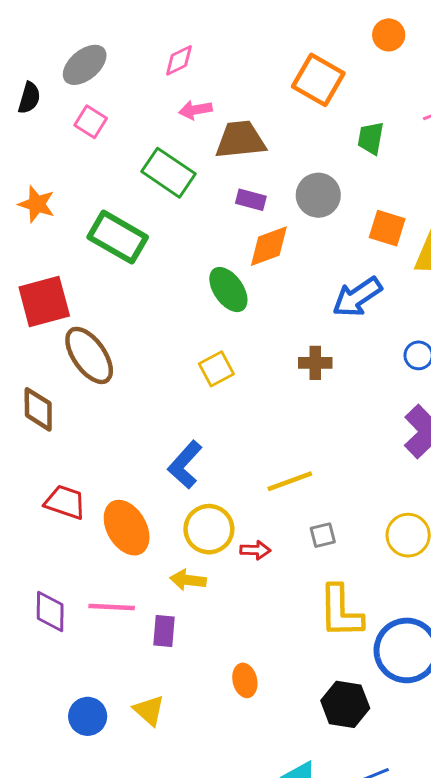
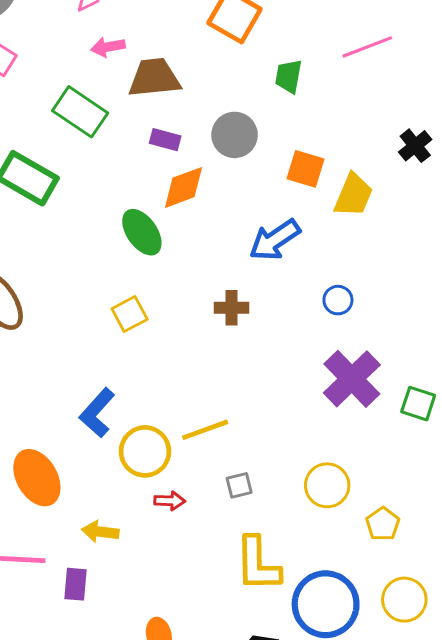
yellow circle: (209, 529) -> (145, 451), moved

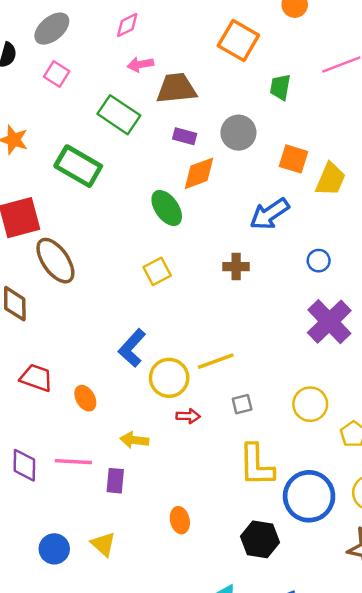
orange ellipse: (37, 478) -> (85, 398), size x0.6

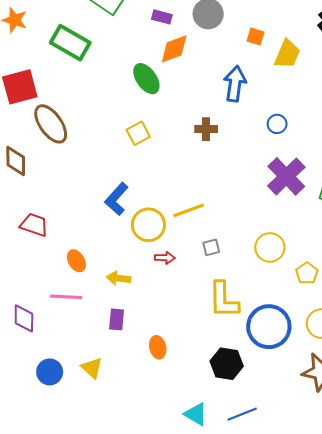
orange square: (293, 159) -> (255, 36), size x0.7
blue arrow: (270, 214) -> (235, 84), turned 132
orange ellipse: (85, 398) -> (76, 261), moved
purple diamond: (24, 465) -> (24, 318), moved
purple rectangle: (115, 481) -> (117, 319), moved

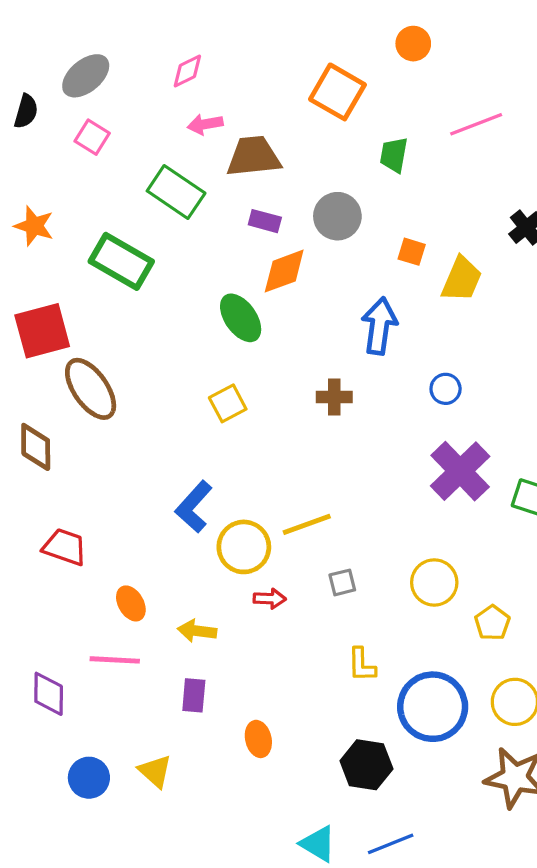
yellow L-shape: (224, 300) -> (362, 665), size x0.6

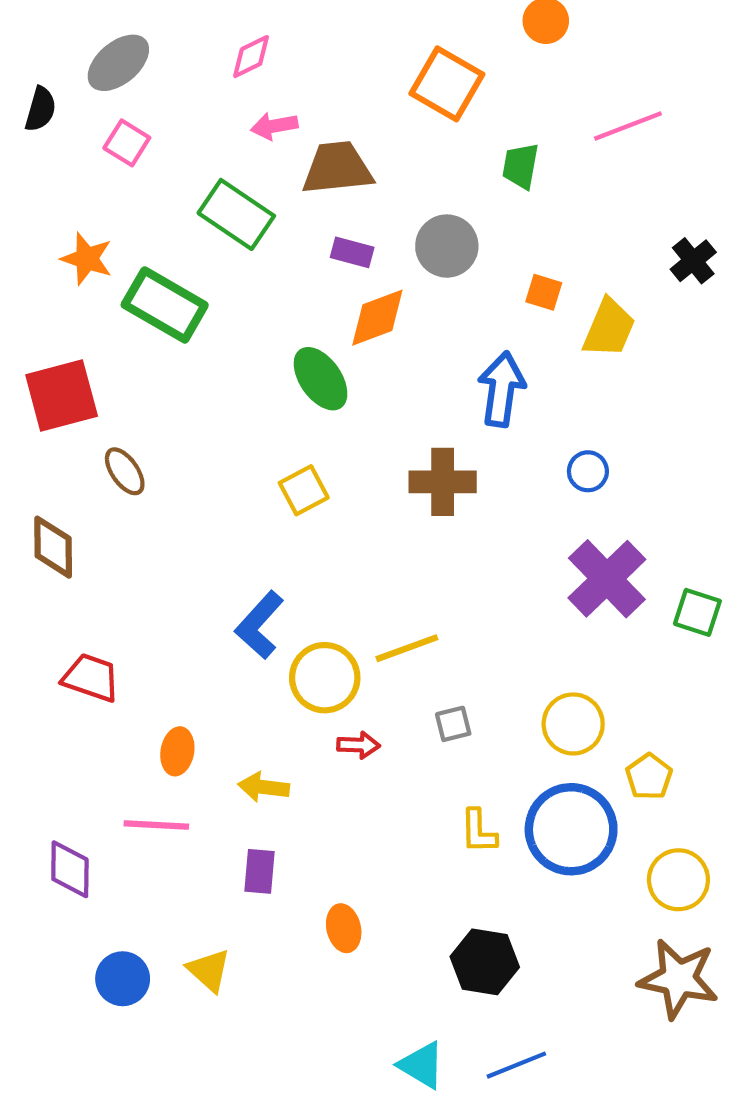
orange star: (34, 226) -> (87, 259), moved
brown ellipse: (91, 389) -> (125, 471), size x0.6
brown cross: (334, 397) -> (443, 482), size x1.4
orange ellipse: (131, 603) -> (177, 751), turned 40
blue circle: (433, 707) -> (571, 829), moved

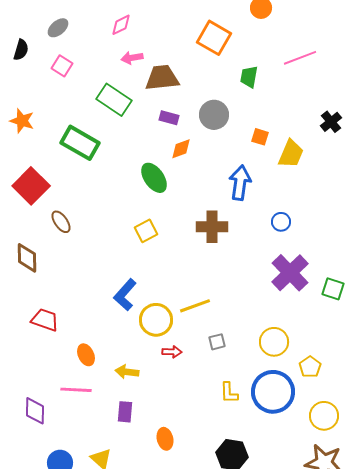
gray ellipse: (118, 63) -> (58, 28), size x0.7
orange star: (87, 259) -> (22, 121), moved
orange diamond: (377, 318) -> (181, 149), size x0.7
red square: (62, 396) -> (31, 186), turned -30
orange ellipse: (177, 751) -> (86, 355), turned -35

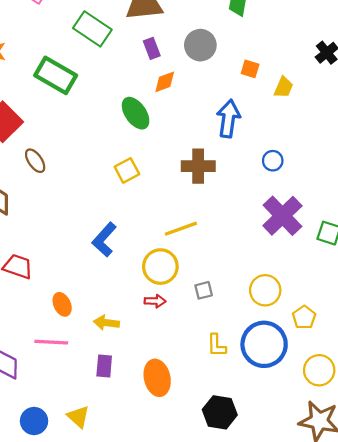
purple rectangle: (169, 118) -> (152, 48), turned 54
yellow trapezoid: (291, 154) -> (284, 87), size x0.7
yellow line: (195, 306) -> (181, 229), moved
yellow circle: (156, 320) -> (160, 267), moved
orange ellipse: (165, 439) -> (157, 378), moved, size x1.5

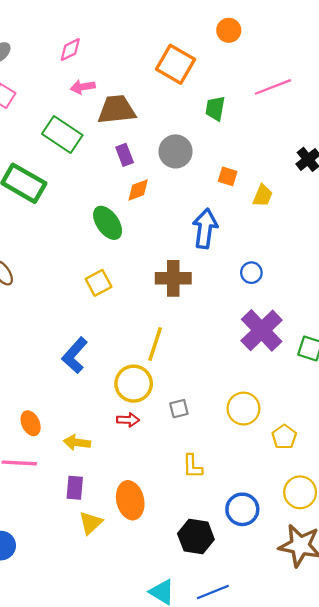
yellow line: (181, 229) -> (155, 344), turned -52
blue circle: (264, 344) -> (242, 509), moved, size x0.7
yellow triangle: (78, 417) -> (91, 523), moved, turned 35

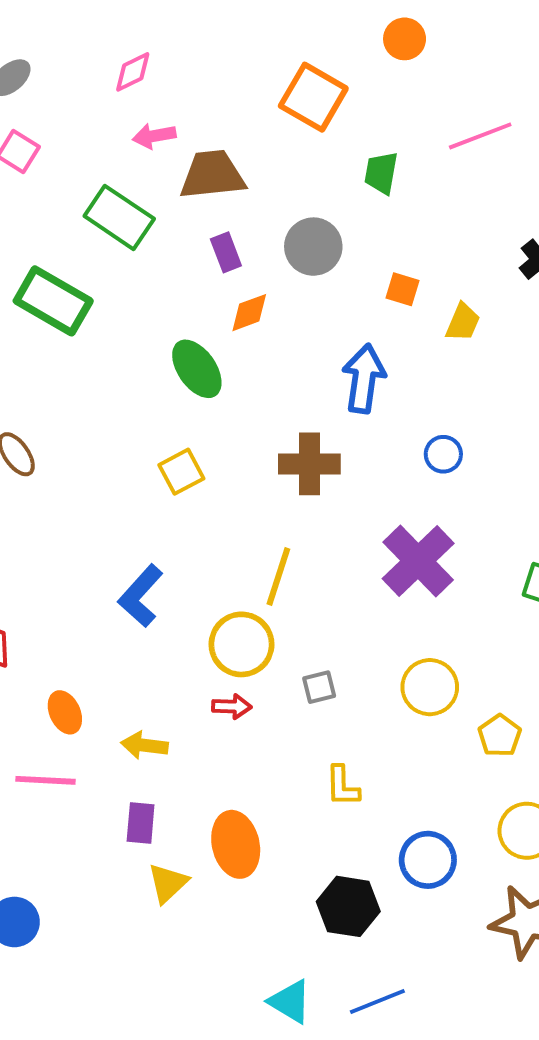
purple cross: (262, 330) -> (418, 561), moved

